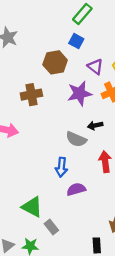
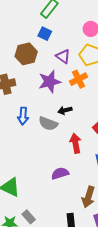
blue arrow: (61, 167) -> (23, 116), moved
purple semicircle: (76, 189) -> (60, 173), moved
gray rectangle: (51, 227) -> (29, 217), moved

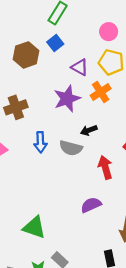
blue square: (45, 34) -> (55, 43), turned 32
brown hexagon: (26, 54) -> (26, 55), moved

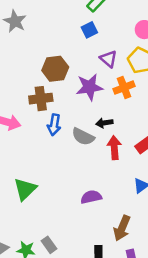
brown hexagon: (26, 55) -> (55, 69), moved
brown cross: (16, 107) -> (41, 99), moved
red arrow: (105, 167) -> (114, 148), moved
green triangle: (34, 227) -> (25, 189), moved, turned 45

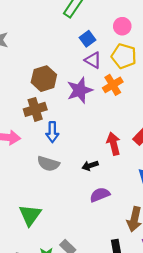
blue square: (89, 30) -> (88, 39), moved
black arrow: (104, 123) -> (90, 166), moved
gray semicircle: (83, 137) -> (48, 164), moved
green triangle: (25, 189) -> (30, 215), moved

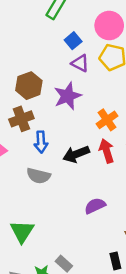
pink circle: (122, 26) -> (109, 25), size x1.5
orange cross: (113, 85) -> (107, 120), moved
black arrow: (90, 166) -> (76, 154), moved, size x1.5

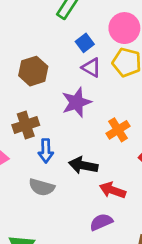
brown hexagon: (29, 86) -> (33, 71), moved
red arrow: (107, 151) -> (112, 190), moved, turned -55
black arrow: (76, 154) -> (83, 165), turned 30

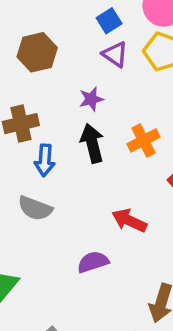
purple star: (76, 102) -> (91, 99), size x0.6
black arrow: (83, 165) -> (92, 143), moved, turned 60
purple semicircle: (101, 222) -> (93, 262), moved

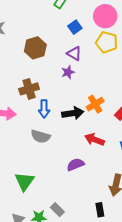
purple triangle: (115, 54) -> (74, 53), moved
orange cross: (143, 140) -> (95, 104), moved
black arrow: (92, 143) -> (73, 113), moved, turned 100

